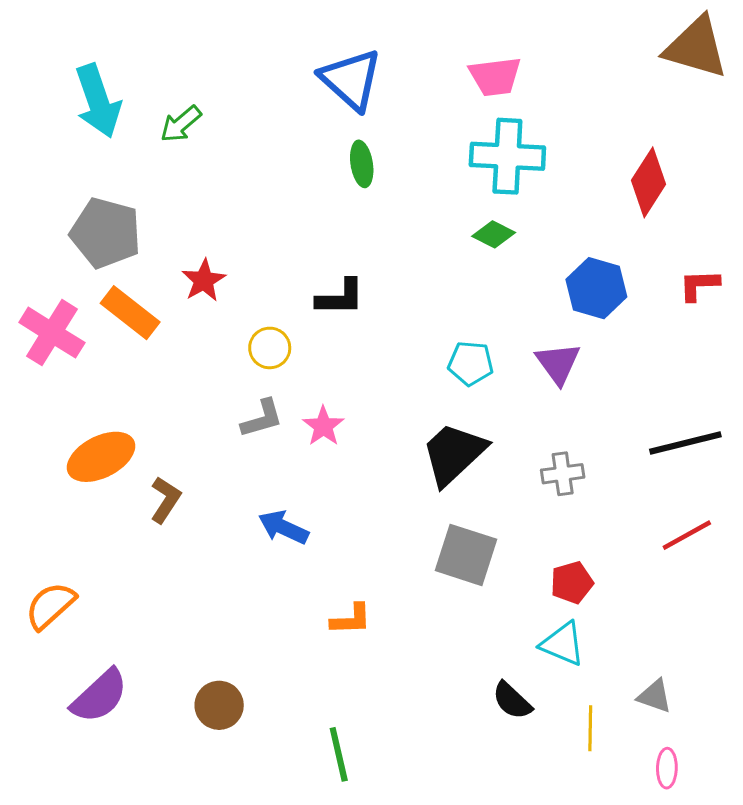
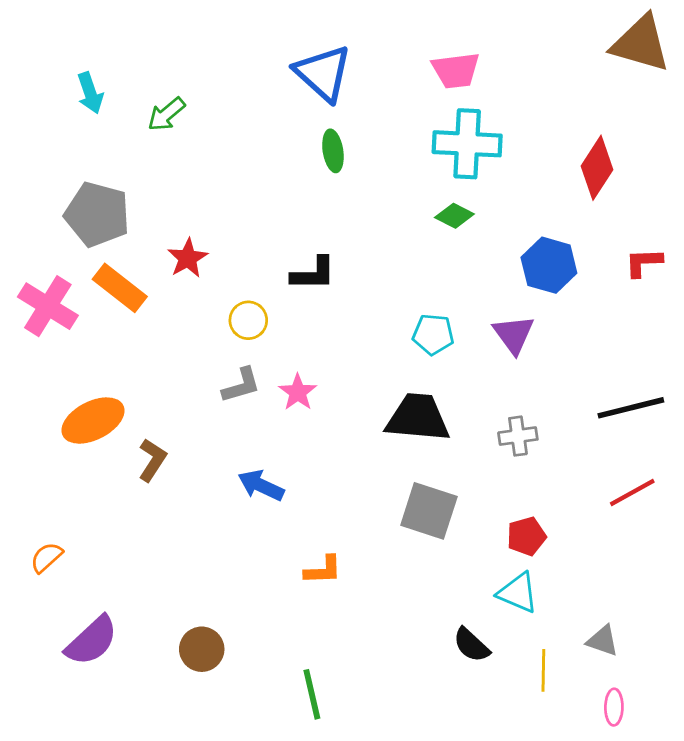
cyan arrow: (98, 101) -> (90, 93), size x0.6
black trapezoid: (454, 454) -> (418, 418), turned 48
orange semicircle: (50, 606) -> (46, 557), size x0.7

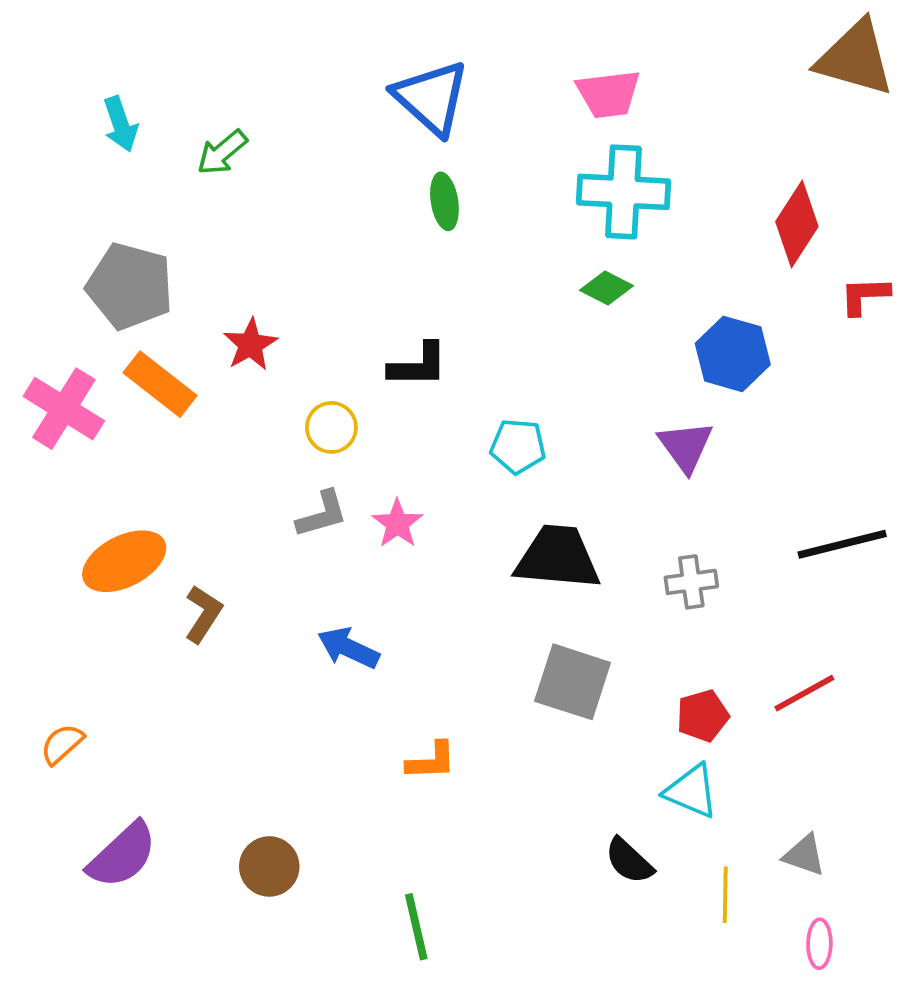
red L-shape: (644, 262) -> (865, 296), moved
cyan pentagon: (433, 334) -> (518, 446), moved
red line: (632, 492) -> (804, 693), moved

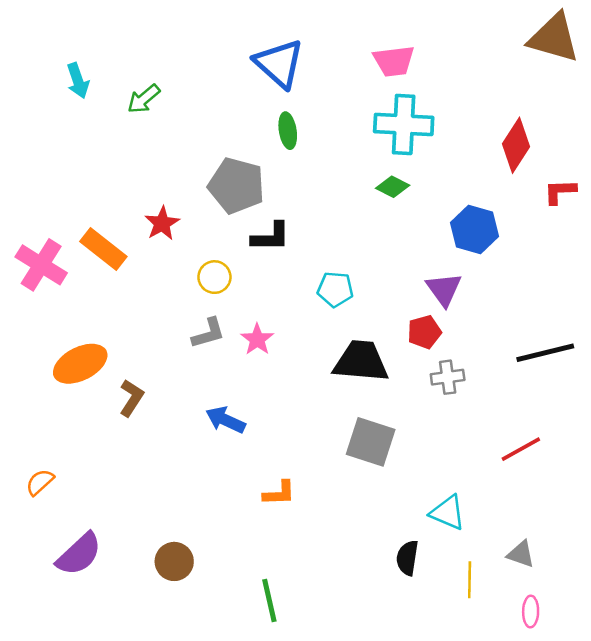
gray pentagon: (130, 286) -> (236, 186), moved
red pentagon: (703, 716) -> (424, 332), moved
black semicircle: (629, 861) -> (407, 558), turned 56

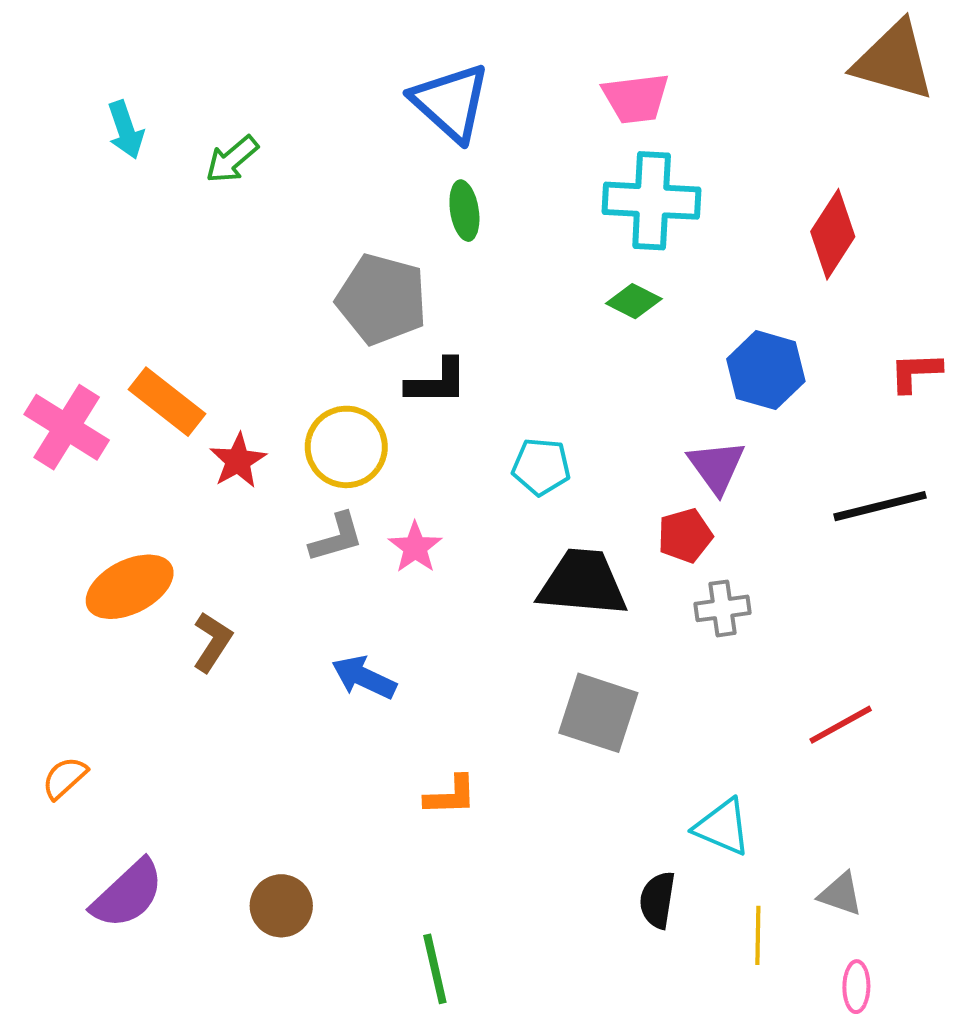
red L-shape: (560, 192) -> (915, 372), moved
red star: (162, 223) -> (238, 461), moved
yellow circle: (214, 277) -> (346, 447), size x1.5
black line: (545, 353) -> (880, 506), moved

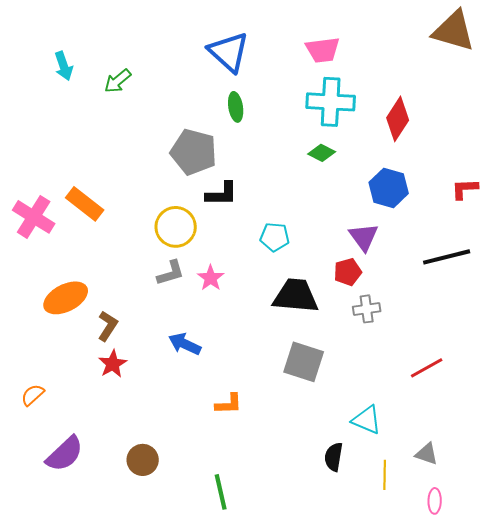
red diamond: (833, 234) -> (398, 119), moved
red star: (238, 461) -> (113, 364), moved

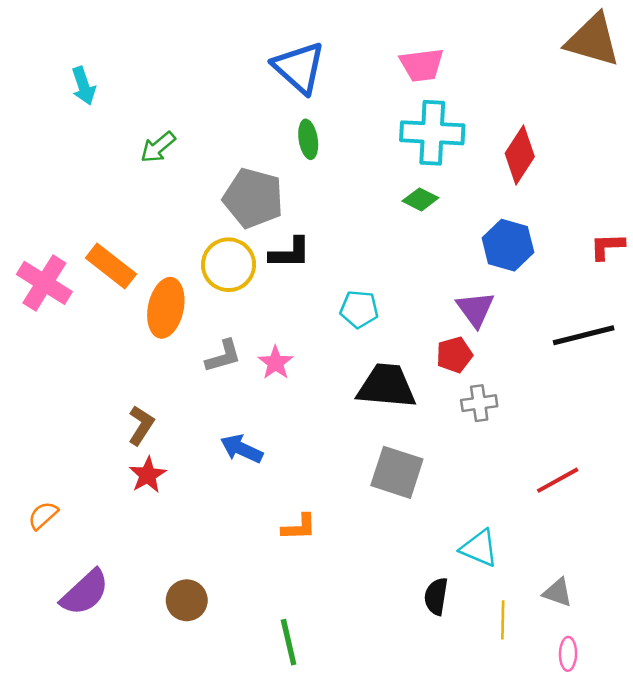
green arrow: (118, 81) -> (158, 147), moved
yellow circle: (176, 227) -> (229, 265), moved
orange ellipse: (66, 298) -> (166, 308), moved, turned -51

